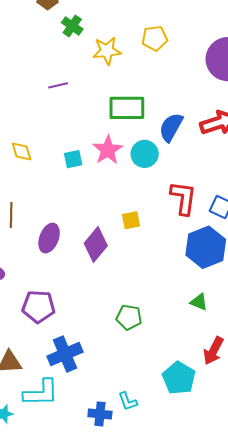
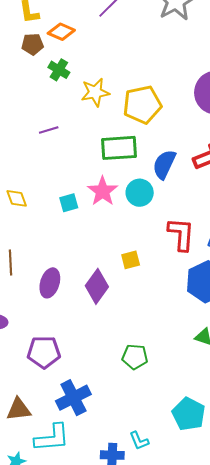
yellow pentagon: (155, 38) -> (142, 105), moved, size x1.5

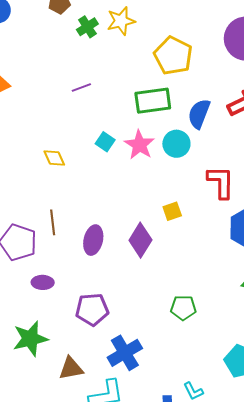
green cross: (59, 70) -> (87, 27), turned 30
yellow star: (95, 92) -> (121, 21), moved
yellow pentagon: (142, 105) -> (173, 56), turned -30
cyan square: (69, 203) -> (105, 142), moved, turned -36

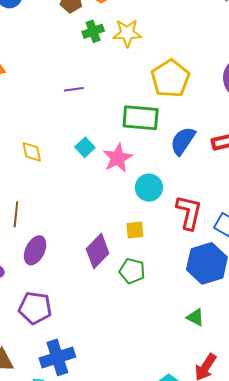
cyan circle: (176, 144) -> (149, 188), moved
purple ellipse: (93, 240) -> (35, 250), moved
green pentagon: (183, 308) -> (132, 271), moved

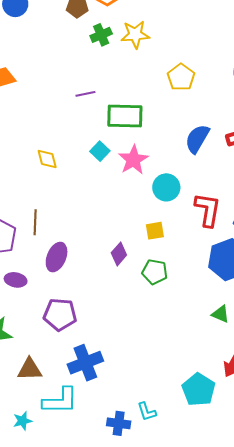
yellow pentagon: (170, 78) -> (181, 77), size x0.7
green rectangle: (141, 118) -> (125, 116), moved
purple diamond: (98, 251) -> (119, 254), size x0.7

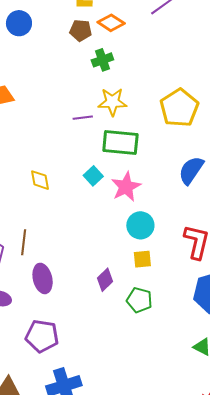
yellow star: (135, 35) -> (112, 102), moved
yellow pentagon: (181, 77) -> (179, 108), size x1.4
cyan circle: (166, 187) -> (140, 225), moved
purple ellipse: (57, 257) -> (43, 278), turned -40

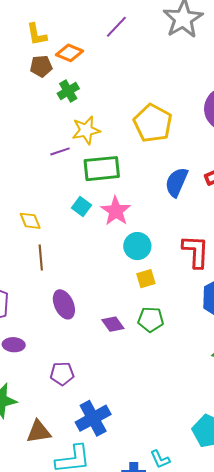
brown line: (24, 242) -> (41, 257), moved
purple ellipse: (43, 278) -> (64, 304), moved
purple diamond: (105, 280) -> (113, 324), moved, turned -70
purple pentagon: (42, 336) -> (62, 374), size x0.7

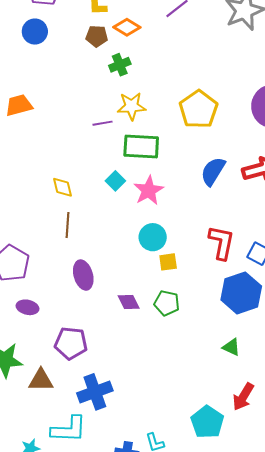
cyan circle: (137, 246) -> (153, 237), moved
purple pentagon: (62, 374) -> (71, 343), size x1.4
brown triangle: (39, 432) -> (41, 380), moved

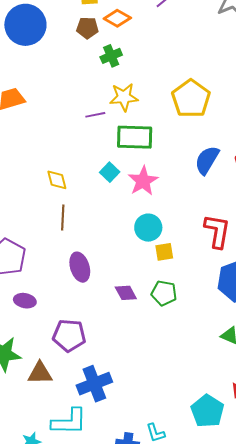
blue circle: (35, 32) -> (25, 25), size x1.6

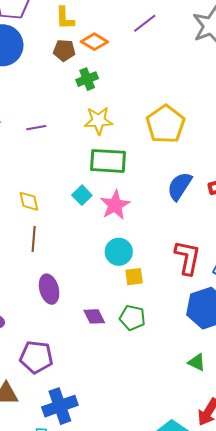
purple line: (95, 115) -> (36, 128), moved

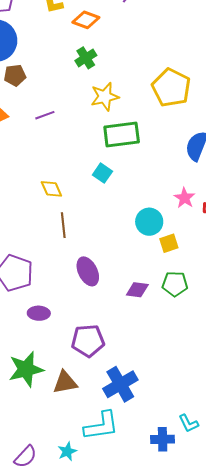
brown pentagon: (64, 50) -> (15, 75), moved
pink star: (115, 205) -> (185, 198), moved, size x0.7
purple diamond: (94, 316) -> (137, 290), turned -45

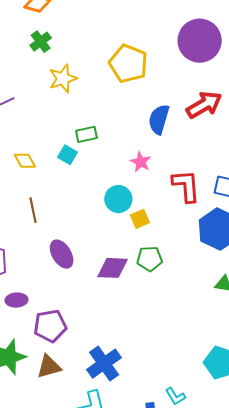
green rectangle: (122, 134) -> (86, 134), moved, size x0.6
yellow diamond: (51, 189) -> (25, 161), moved
pink star: (185, 198) -> (141, 162), moved
purple diamond: (137, 290) -> (113, 268), size x1.4
purple pentagon: (88, 341) -> (50, 326), moved

